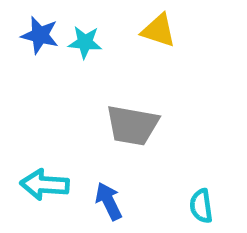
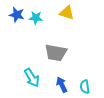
cyan arrow: (45, 185) -> (32, 78), moved, turned -126
blue arrow: (109, 201) -> (62, 85), moved

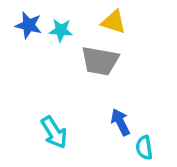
gray trapezoid: (56, 53) -> (100, 61), moved
blue arrow: (62, 85) -> (120, 122), moved

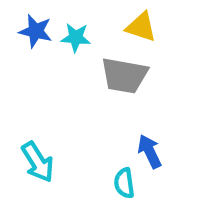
cyan arrow: (54, 132) -> (38, 162), moved
cyan semicircle: (144, 148) -> (124, 183), moved

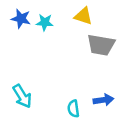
gray trapezoid: (124, 75) -> (101, 45), moved
blue arrow: (150, 151) -> (103, 100), moved, turned 108

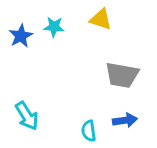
blue star: (21, 19) -> (21, 36), moved, turned 30
gray trapezoid: (101, 45) -> (122, 75), moved

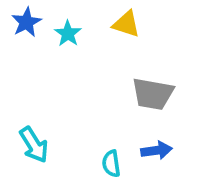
cyan star: (54, 27) -> (68, 34), turned 30
blue star: (21, 36) -> (26, 22), moved

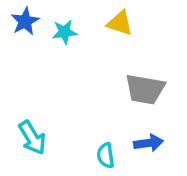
cyan star: (68, 34) -> (64, 32), turned 30

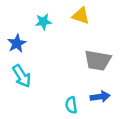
blue star: (25, 21) -> (17, 43), moved
cyan arrow: (32, 138) -> (22, 76), moved

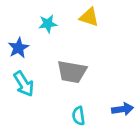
gray trapezoid: (98, 60) -> (72, 72), moved
blue arrow: (100, 97) -> (123, 109), moved

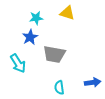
blue star: (18, 48) -> (30, 37), moved

